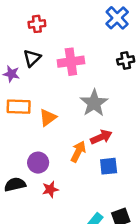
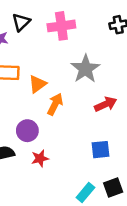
red arrow: (101, 137) -> (106, 104), moved
orange arrow: (78, 152) -> (55, 104), moved
blue square: (109, 166) -> (101, 150), moved

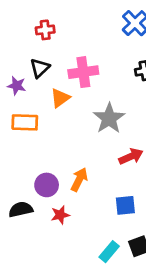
orange triangle: (37, 84) -> (60, 98), moved
orange arrow: (55, 104) -> (79, 180), moved

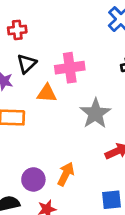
red cross: (45, 30) -> (17, 30), moved
orange triangle: (60, 98) -> (47, 93), turned 40

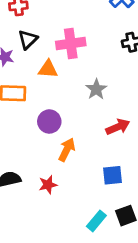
gray star: (95, 113) -> (96, 89), size x0.7
purple circle: (33, 179) -> (49, 121), moved

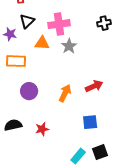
gray star: (96, 89) -> (69, 46), moved
purple circle: (49, 121) -> (29, 91), moved
orange arrow: (67, 150) -> (65, 93), moved

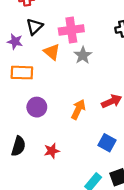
orange triangle: (42, 43) -> (52, 52), turned 35
blue square: (90, 122) -> (107, 143), turned 35
black semicircle: (13, 125) -> (18, 146), turned 120

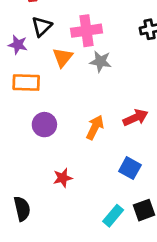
orange triangle: (52, 52) -> (63, 57), turned 30
gray star: (83, 55) -> (100, 62), turned -30
black semicircle: (18, 146) -> (22, 209), moved, turned -30

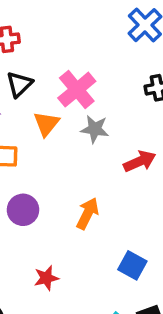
pink cross: (86, 31) -> (77, 90), turned -32
red arrow: (136, 118) -> (140, 161), moved

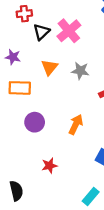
black triangle: (19, 84) -> (41, 32), moved
pink cross: (77, 90) -> (69, 31), moved

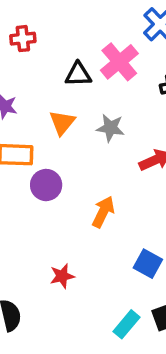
pink cross: (69, 31) -> (119, 62), moved
black triangle: (41, 32) -> (78, 74), moved, turned 42
purple circle: (35, 122) -> (46, 185), moved

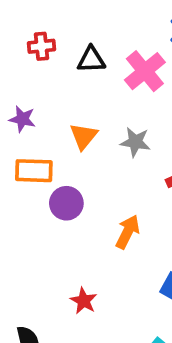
black triangle: (78, 74) -> (91, 60), moved
red star: (62, 276) -> (84, 301), turned -30

